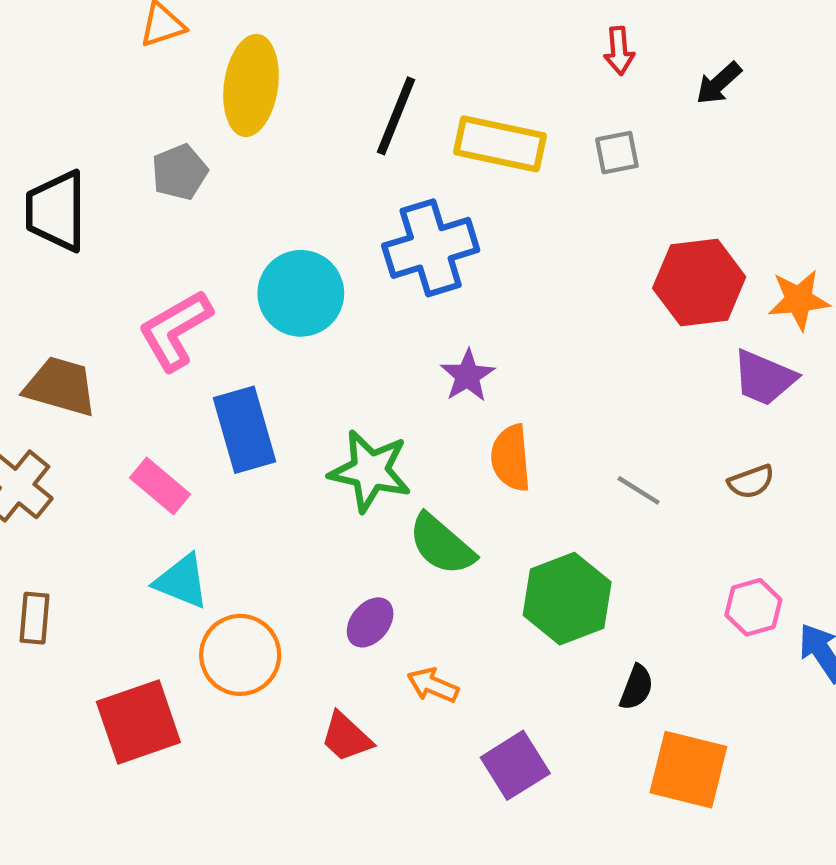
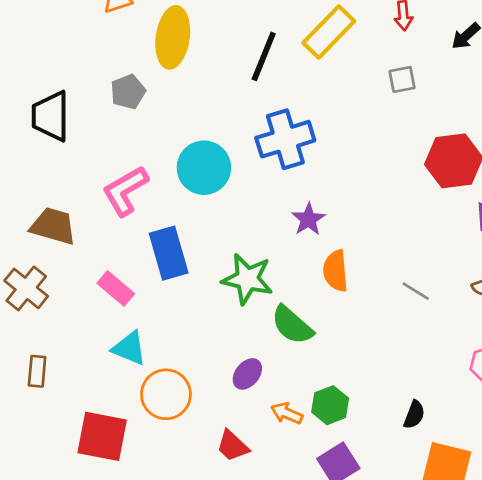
yellow rectangle: (500, 144) -> (329, 32), moved, turned -58
green hexagon: (567, 599) -> (330, 405), moved, size x0.7
red square: (138, 722) -> (102, 436), turned 30

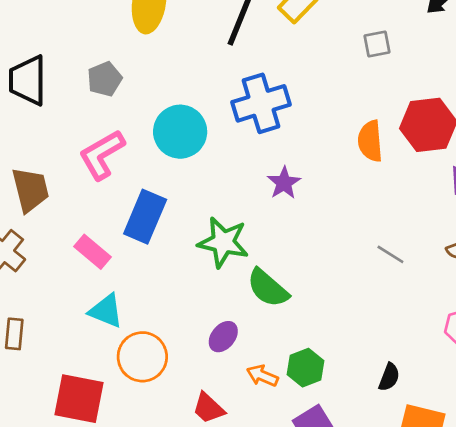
gray pentagon: (128, 92) -> (105, 79), moved
brown trapezoid: (53, 226) -> (30, 190), turned 60
blue rectangle: (169, 253) -> (145, 217), turned 39
orange semicircle: (336, 271) -> (370, 141), moved

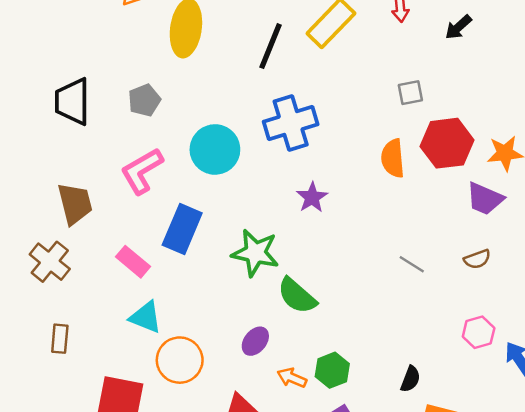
gray square: (377, 44) -> (410, 93), moved

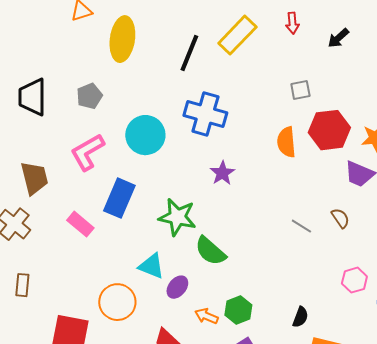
blue cross: (291, 123) -> (205, 114), turned 33
brown semicircle: (477, 259) -> (340, 218), moved, turned -105
cyan triangle: (146, 317) -> (151, 266), moved

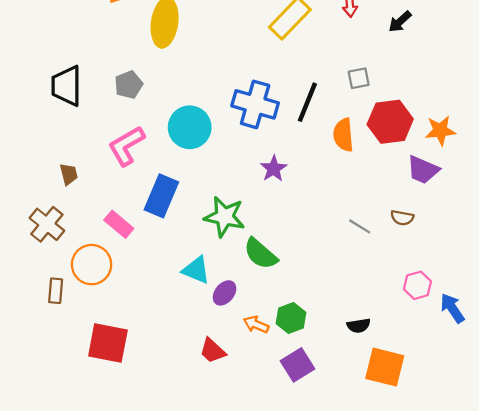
black line: (189, 53) -> (307, 102), moved
brown trapezoid: (34, 178) -> (69, 174), size x0.6
brown semicircle: (340, 218) -> (402, 218), turned 135
orange circle: (117, 302) -> (92, 265), moved
black semicircle: (300, 317) -> (359, 326), turned 60

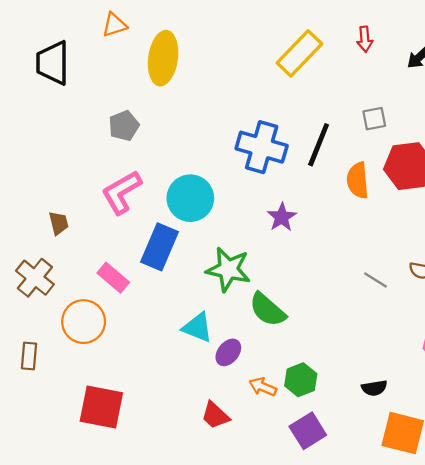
black trapezoid: (66, 86) -> (53, 63), moved
cyan circle: (190, 127) -> (190, 198), moved
brown rectangle: (56, 291) -> (29, 356), moved

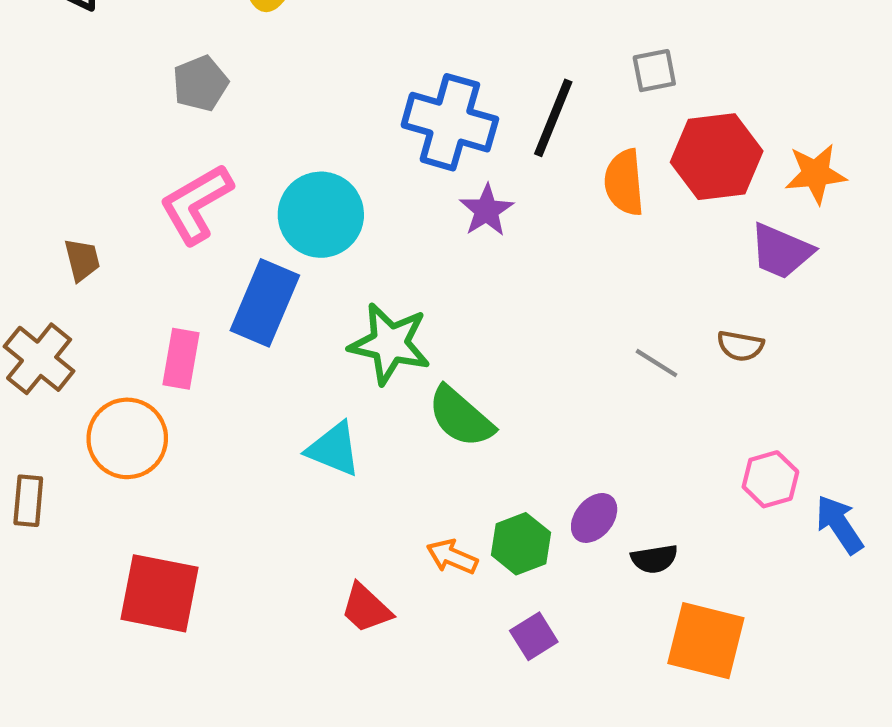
purple star: (282, 217) -> (487, 210), moved
pink rectangle: (113, 278) -> (181, 359), turned 60
purple ellipse: (228, 352) -> (594, 518), moved
purple square: (308, 431) -> (534, 636), size x0.7

